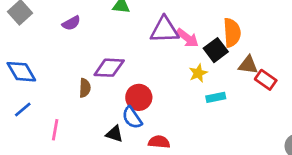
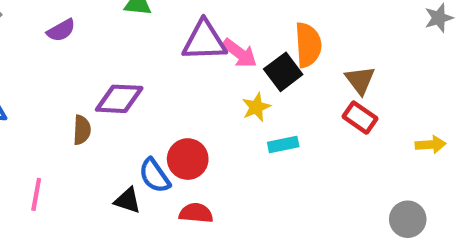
brown triangle: (248, 65) -> (360, 80), moved, turned 45
red circle: (139, 97) -> (188, 159), moved

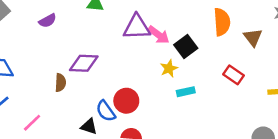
orange semicircle: (308, 45) -> (222, 22), moved
brown triangle: (360, 80) -> (253, 37), moved
pink line: (36, 194) -> (32, 123), turned 36

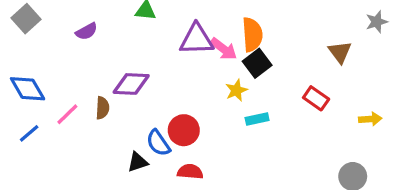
orange semicircle: (222, 22) -> (252, 35), moved
pink line: (32, 123) -> (67, 114), moved
black triangle: (89, 127) -> (138, 162), turned -36

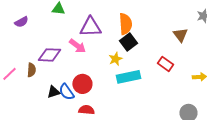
pink arrow: (224, 49) -> (77, 46), moved
cyan rectangle: (257, 119) -> (128, 77), size x1.6
black triangle: (138, 162) -> (53, 92), moved

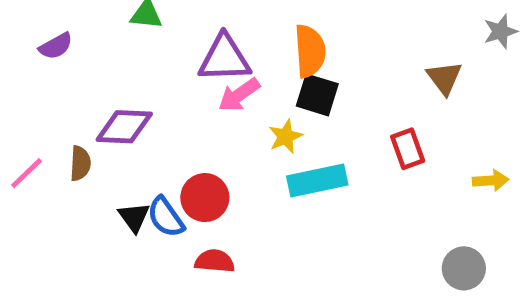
black square: (128, 42) -> (317, 95), turned -36
pink arrow: (77, 46) -> (239, 95), moved, turned 108
red rectangle: (165, 64) -> (408, 149), turned 35
black triangle: (53, 92) -> (134, 217), turned -48

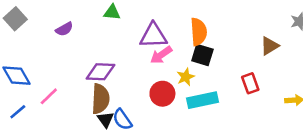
brown triangle: (444, 78) -> (270, 46), turned 36
brown semicircle: (80, 163) -> (100, 99), moved, size x1.6
red circle: (205, 198) -> (162, 94), moved

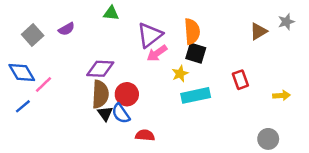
gray square: (15, 19) -> (33, 35), moved
purple triangle: (153, 36) -> (150, 35), turned -36
brown triangle: (270, 46) -> (259, 31), moved
red circle: (162, 94) -> (127, 94), moved
pink line: (49, 96) -> (43, 85), moved

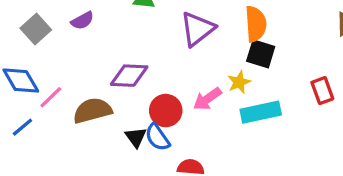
pink arrow: (157, 53) -> (207, 99), moved
brown semicircle: (100, 94) -> (92, 111), moved, turned -108

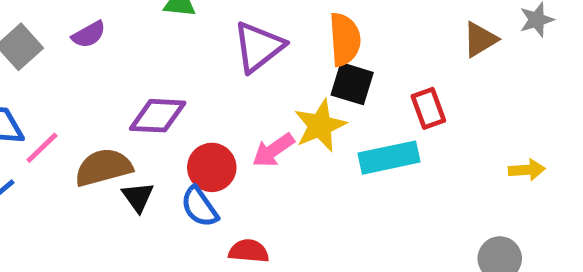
yellow star: (239, 82) -> (320, 126), size x1.5
red rectangle: (322, 91) -> (428, 108), moved
cyan rectangle: (261, 112) -> (389, 158), moved
black triangle: (136, 137) -> (138, 197), moved

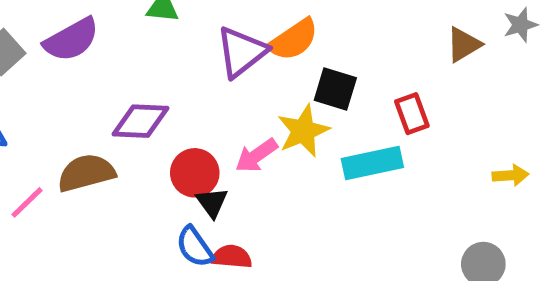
purple semicircle: (89, 34) -> (71, 40), size x1.6
orange semicircle: (345, 39) -> (293, 40), moved, turned 60
pink line: (42, 148) -> (27, 202), moved
black triangle: (138, 197) -> (212, 202), moved
blue semicircle: (199, 207) -> (195, 247), moved

